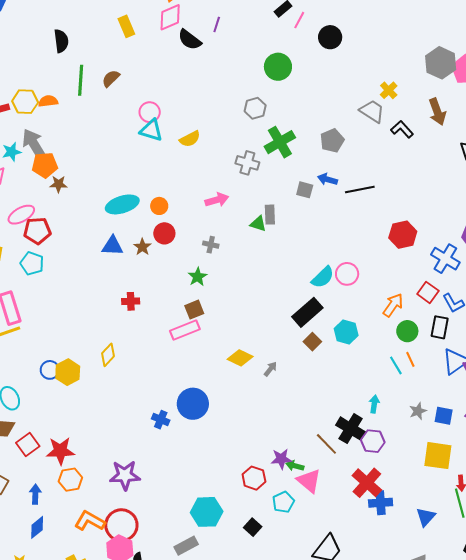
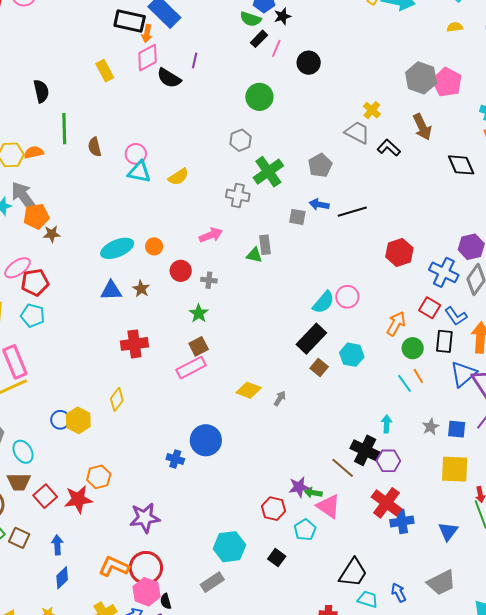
brown semicircle: (111, 78) -> (95, 147), moved, turned -54
red circle: (164, 233) -> (181, 271), moved
red cross: (131, 301) -> (134, 344), size x1.5
orange hexagon: (70, 480) -> (99, 477), moved

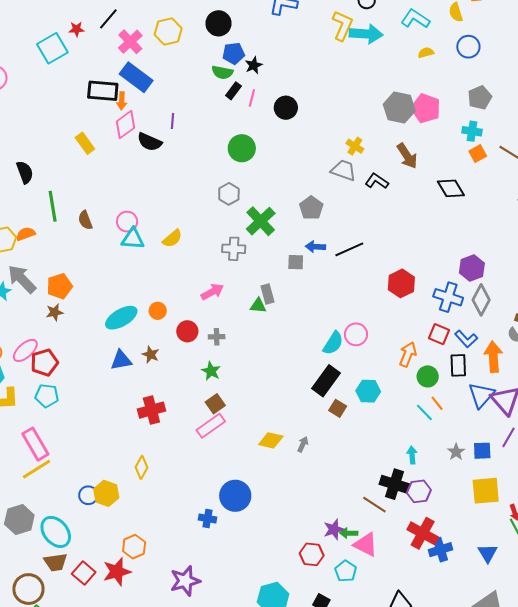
orange pentagon: (36, 216) -> (59, 286), moved
cyan ellipse: (23, 452) -> (56, 532), size x1.4

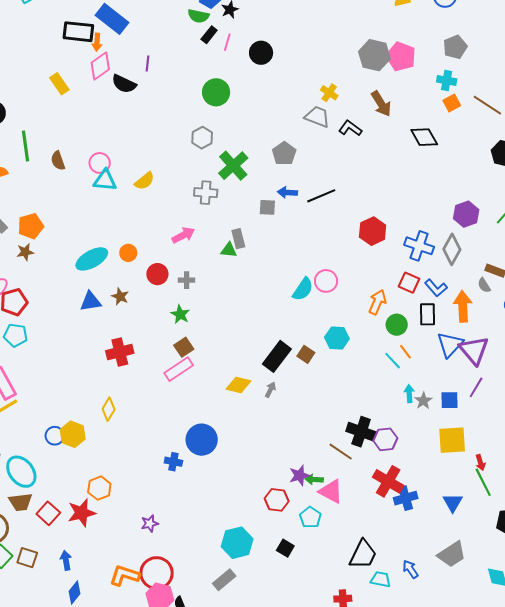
purple hexagon: (472, 268) -> (466, 214), moved
black rectangle: (326, 381) -> (277, 356), moved
cyan arrow: (412, 455) -> (409, 394), moved
purple star: (185, 581) -> (150, 524), size x0.6

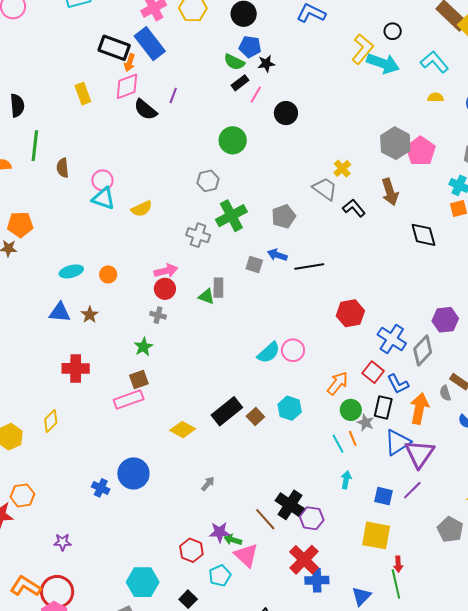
cyan ellipse: (92, 259) -> (71, 271), size x0.7
red circle: (157, 274) -> (165, 289), moved
gray arrow: (270, 390) -> (208, 484), moved
gray star: (423, 401) -> (365, 423), moved, turned -30

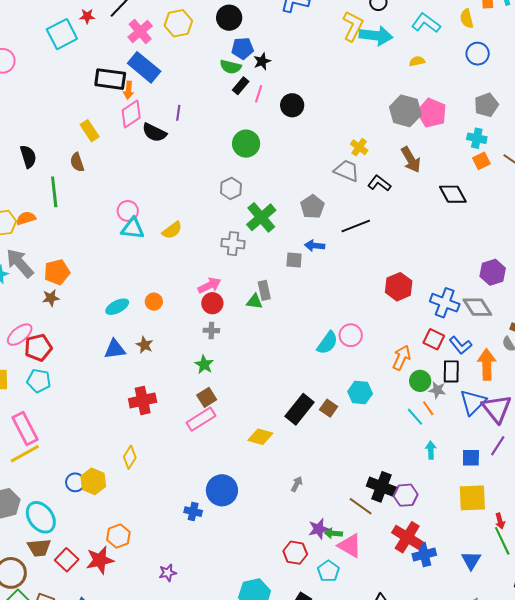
yellow semicircle: (436, 97) -> (417, 61), moved
brown semicircle: (63, 168) -> (77, 162), moved
black line: (309, 267) -> (356, 226), moved
gray diamond: (423, 350) -> (477, 307), turned -64

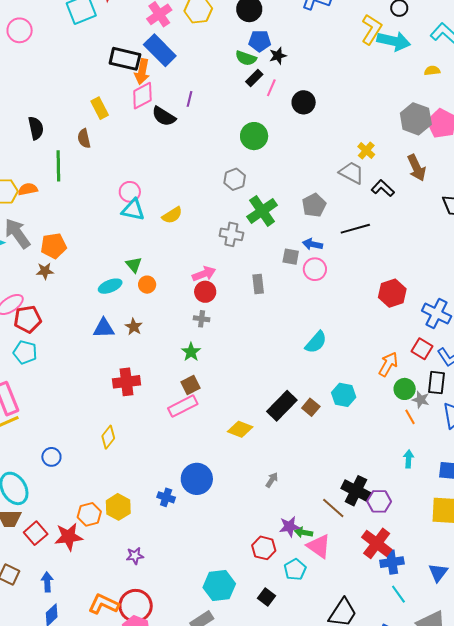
orange arrow: (128, 90) -> (142, 72), size x1.4
green triangle: (254, 302) -> (134, 265), moved, turned 36
pink circle: (351, 335) -> (315, 269), moved
cyan line: (415, 417) -> (398, 594), moved
yellow hexagon: (93, 481) -> (118, 507), moved

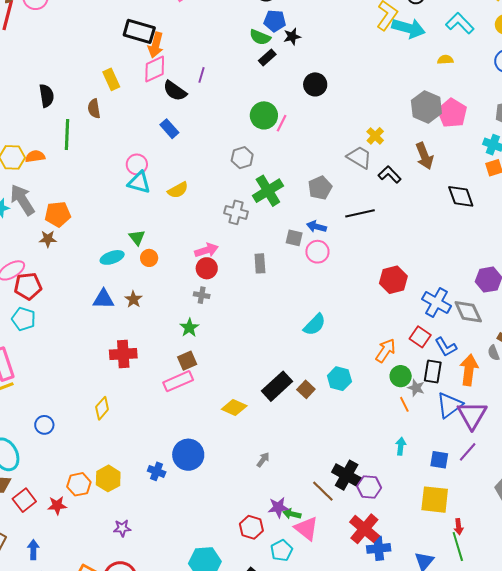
blue rectangle: (160, 50) -> (169, 129), moved, size x0.6
pink line: (271, 88) -> (282, 123), moved
red star: (69, 537) -> (57, 505), size x0.7

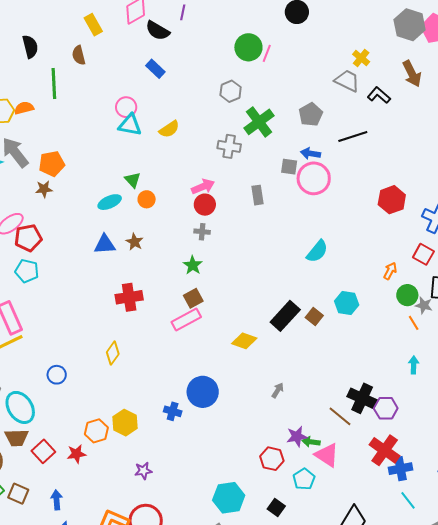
pink circle: (317, 252) -> (314, 178), size x1.4
orange arrow: (386, 351) -> (390, 271), size x0.7

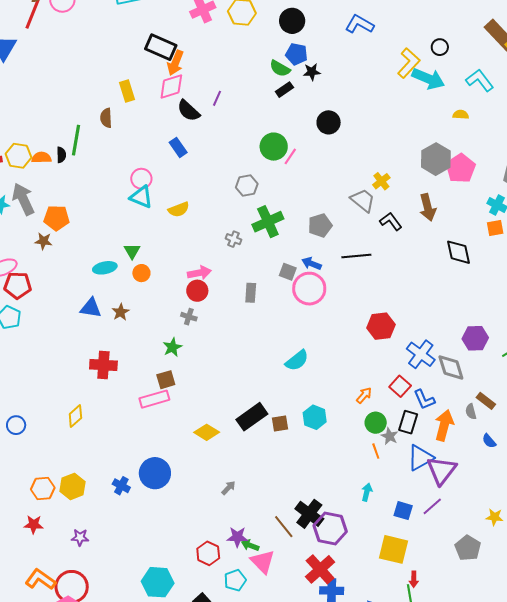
black semicircle: (30, 47) -> (61, 155), moved, size x0.7
gray cross: (229, 146) -> (233, 239), size x0.7
brown square: (314, 317) -> (280, 424), turned 30
purple hexagon: (386, 408) -> (330, 528), size x1.4
red star: (76, 454) -> (34, 524), moved

